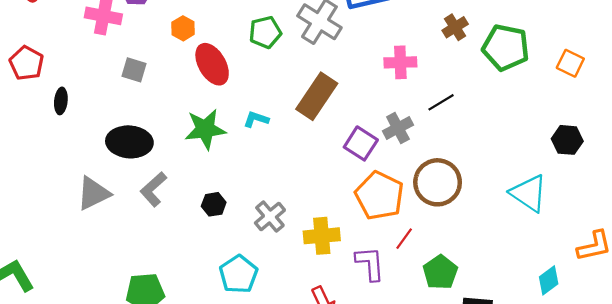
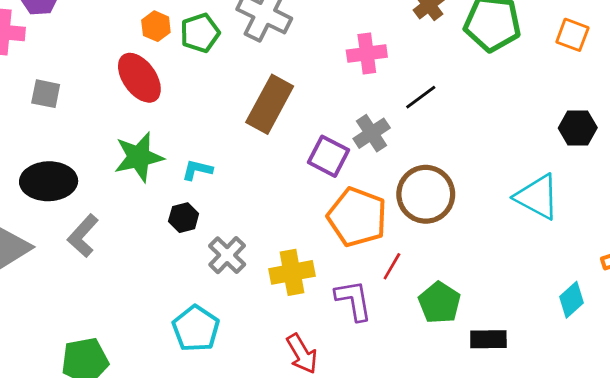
orange hexagon: (183, 28) -> (156, 26), moved
cyan L-shape: (256, 119) -> (197, 170), moved
black hexagon: (214, 204) -> (184, 218), moved

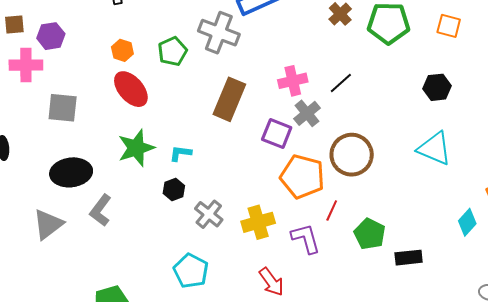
orange hexagon: (156, 26) -> (122, 50), moved
pink cross: (367, 54) -> (293, 81), moved
gray square: (46, 94) -> (63, 108), size x1.4
black hexagon: (578, 128) -> (437, 87), moved

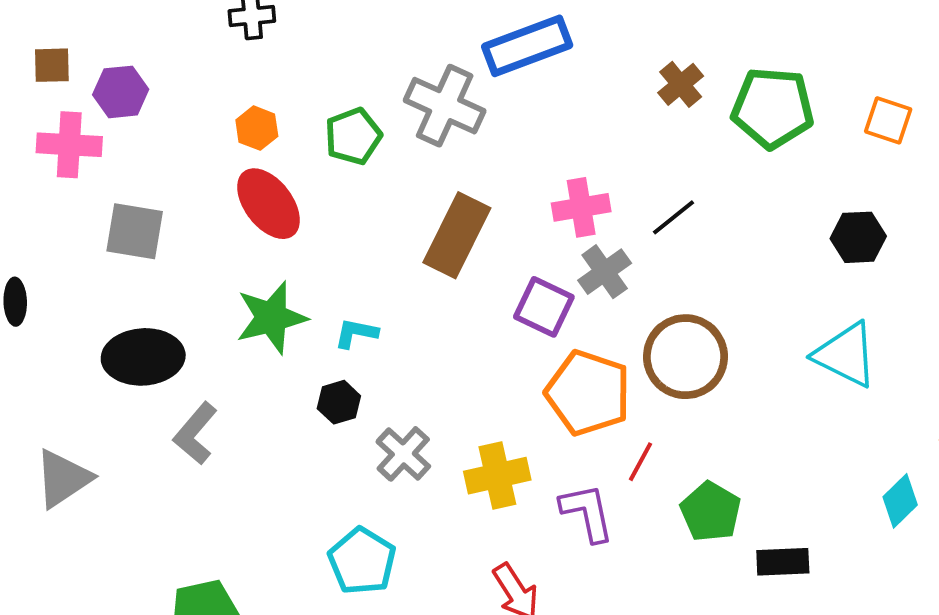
gray triangle: (48, 224) -> (63, 478), moved

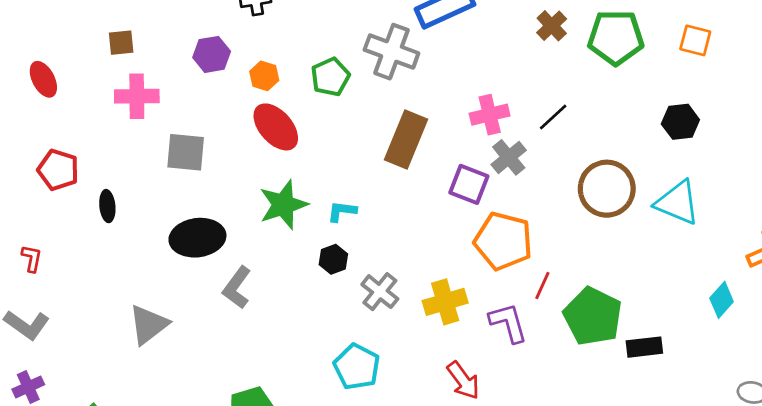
purple hexagon: (121, 92) -> (212, 54), moved
brown circle: (686, 357) -> (607, 189), moved
green pentagon: (711, 512) -> (593, 316), size x1.4

